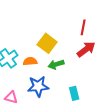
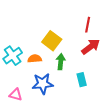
green arrow: (56, 64) -> (61, 62), turned 112
cyan rectangle: (74, 93) -> (82, 80), moved

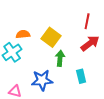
orange semicircle: (35, 59) -> (23, 34), moved

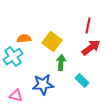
cyan rectangle: (81, 76) -> (82, 81), turned -32

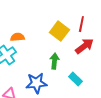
yellow square: (52, 42) -> (59, 31), moved

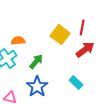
green arrow: (54, 61) -> (36, 62), moved, turned 35
blue star: (36, 83) -> (37, 87), turned -30

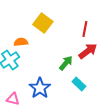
yellow square: (60, 35) -> (43, 23), moved
green arrow: (36, 62) -> (66, 63), moved

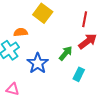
cyan rectangle: (79, 84) -> (79, 74), turned 72
blue star: (40, 88) -> (38, 63), moved

